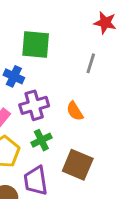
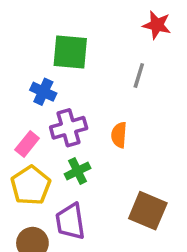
orange semicircle: (75, 111) -> (119, 135), turned 36
brown square: (78, 165) -> (148, 211), moved

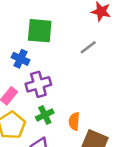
gray line: (139, 75) -> (88, 47), turned 36
orange semicircle: (119, 135) -> (74, 121), moved

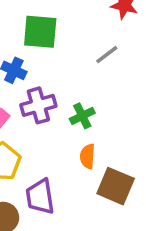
green cross: (45, 115) -> (82, 116), moved

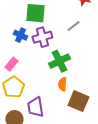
purple cross: (38, 105) -> (42, 37), moved
green cross: (82, 116) -> (59, 61), size x1.5

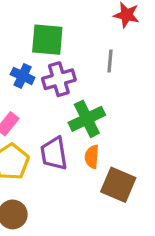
gray line: (73, 26) -> (110, 61), turned -48
purple trapezoid: (35, 107) -> (54, 153), moved

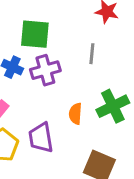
green cross: (87, 119) -> (113, 106), moved
orange semicircle: (92, 157) -> (75, 114), moved

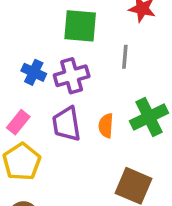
green square: (35, 34) -> (80, 26), moved
purple trapezoid: (41, 138) -> (66, 124), moved

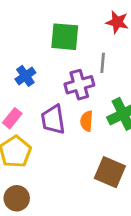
blue cross: (34, 72) -> (25, 76), turned 30
purple cross: (72, 76) -> (79, 85), moved

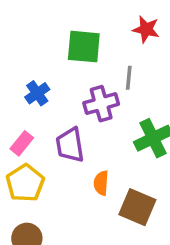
orange semicircle: (87, 121) -> (101, 183), moved

